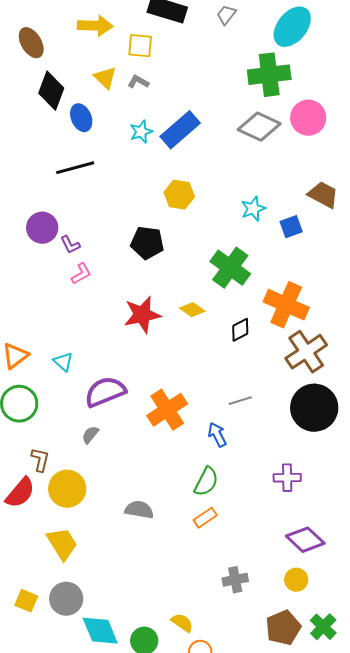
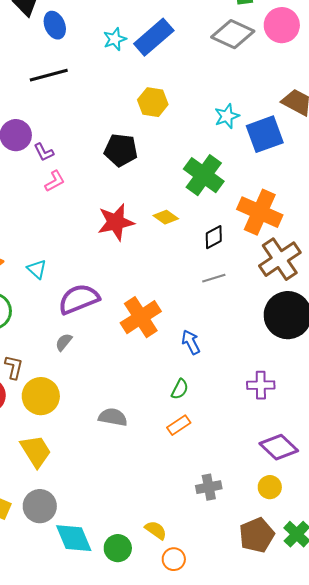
blue square: (291, 227) -> (265, 134), size x1.6
gray line: (240, 401) -> (214, 278), moved
green semicircle: (206, 482) -> (180, 389), size x0.7

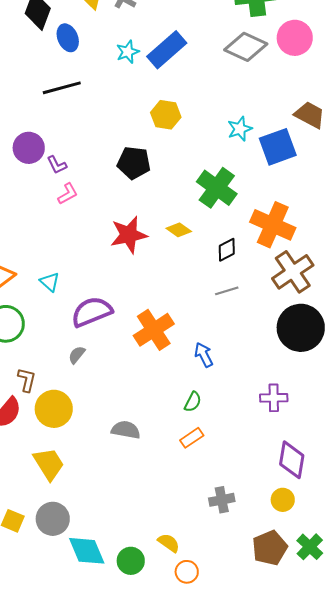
purple diamond: (279, 447) -> (292, 460), turned 57

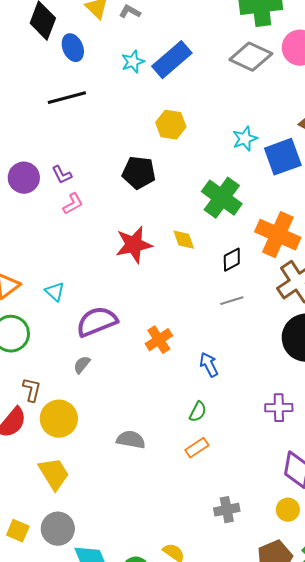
purple circle: (29, 148) -> (24, 178), moved
yellow diamond: (179, 230) -> (184, 240), turned 35
orange cross: (154, 330) -> (159, 340), size x0.7

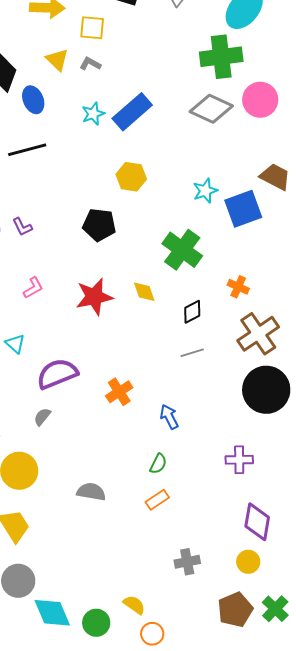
pink L-shape: (73, 204) -> (33, 288), moved
orange cross: (278, 235) -> (238, 287), size x0.5

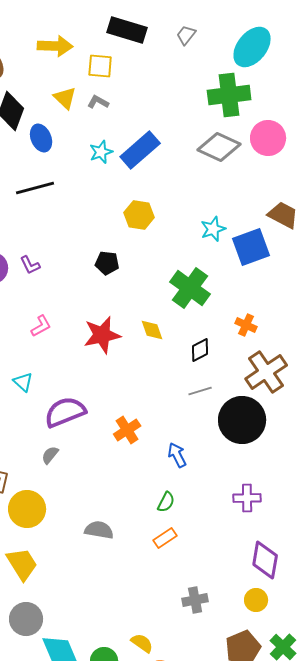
black pentagon: (99, 225) -> (107, 263), size x0.7
black circle: (266, 390) -> (242, 420), moved

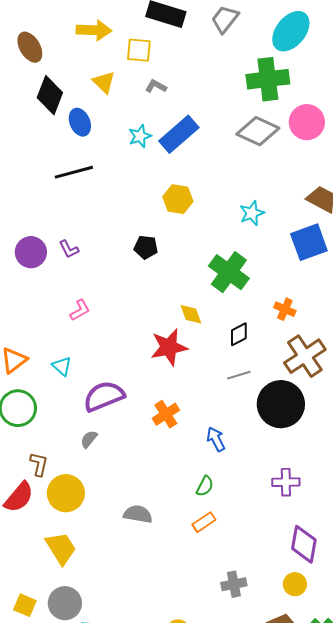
gray trapezoid: (186, 35) -> (225, 19), size x1.4
gray L-shape: (98, 102) -> (156, 86), moved
blue square: (251, 247) -> (309, 242), moved
red star: (102, 335) -> (169, 347), moved

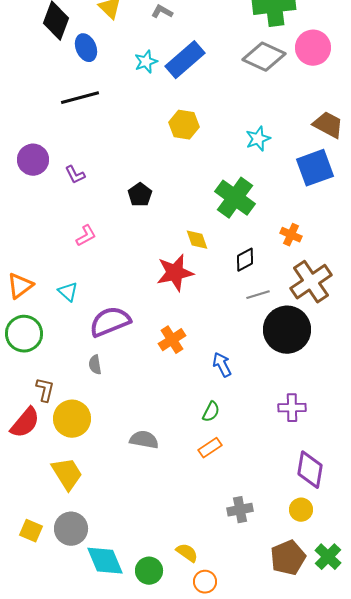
black pentagon: (146, 247) -> (140, 195), moved, turned 30
purple circle: (31, 252) -> (33, 160), moved
gray line: (239, 375) -> (258, 295), moved
gray semicircle: (89, 439) -> (95, 365), turned -48

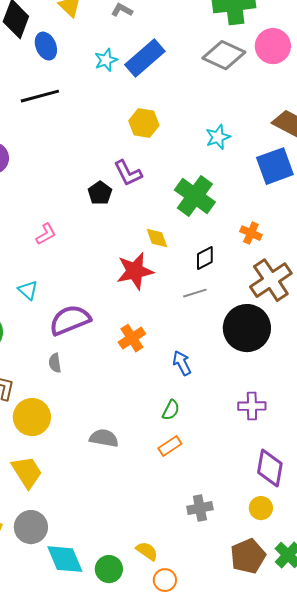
purple L-shape: (75, 175) -> (128, 173), moved, size x1.4
gray line: (258, 295) -> (195, 293), moved

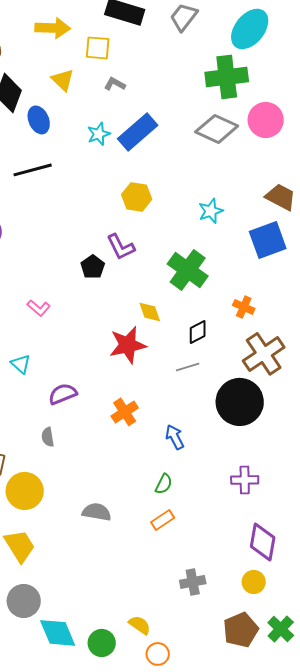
pink L-shape: (46, 234) -> (39, 308), turned 70
purple semicircle: (70, 320) -> (63, 394), size x0.7

